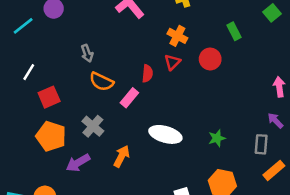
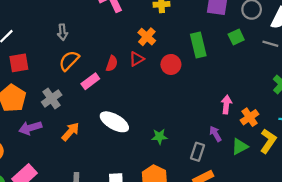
green rectangle: (234, 31) -> (198, 45), size x1.5
orange semicircle: (101, 82) -> (69, 61), turned 95

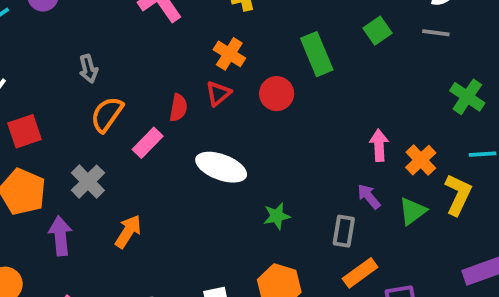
white ellipse: (114, 122) -> (221, 167), moved
purple arrow: (30, 128) -> (60, 236), turned 110

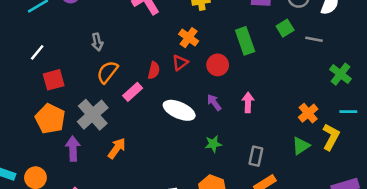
gray line: (436, 33) -> (314, 39), moved
pink arrow: (379, 145) -> (248, 102), moved
gray cross: (88, 182) -> (93, 115), size x1.4
purple arrow: (369, 196) -> (214, 103), moved

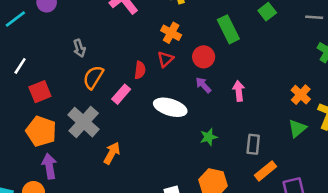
gray line: (314, 39) -> (314, 17), moved
purple arrow: (214, 103) -> (203, 85), moved
purple arrow: (73, 149) -> (49, 166), moved

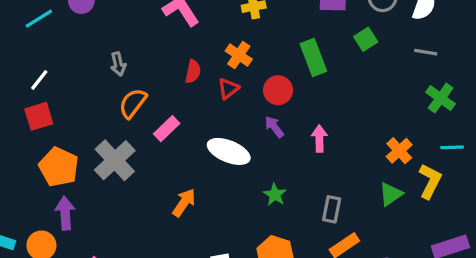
red semicircle: (140, 70) -> (193, 71), moved
red square: (40, 92) -> (39, 116), moved
green star: (209, 137) -> (275, 195), turned -30
orange arrow: (112, 153) -> (184, 203), moved

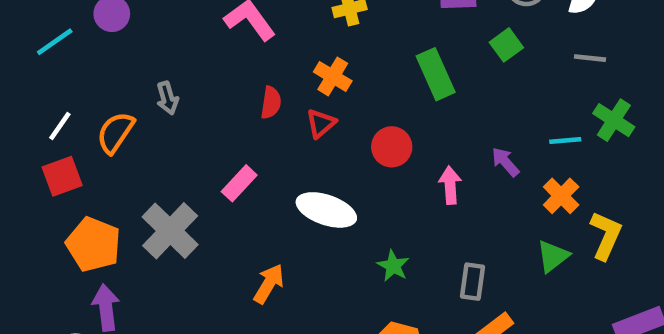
red circle: (278, 90) -> (392, 147), moved
orange semicircle: (133, 103) -> (116, 133), moved
purple arrow: (274, 127) -> (505, 162), moved
cyan line: (452, 147) -> (565, 140), moved

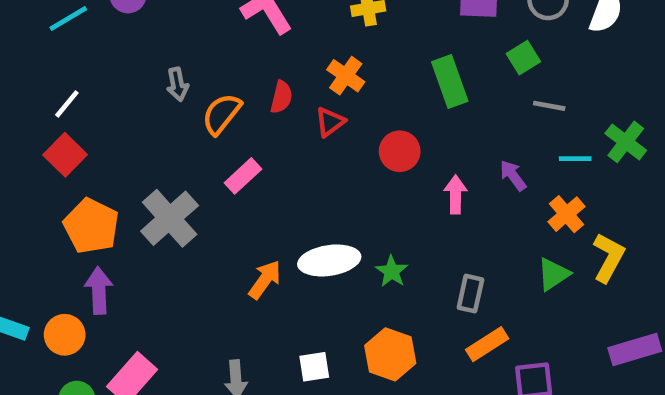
gray line: (590, 58) -> (549, 106), moved
orange semicircle: (116, 133) -> (222, 114), moved
red square: (62, 176) -> (65, 155), turned -30
white ellipse: (326, 210) -> (329, 260), moved, turned -32

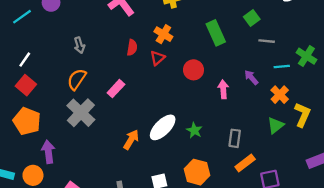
orange semicircle: (222, 114) -> (77, 79), moved
orange pentagon: (91, 226) -> (27, 121), moved
white ellipse: (329, 260) -> (163, 127), turned -32

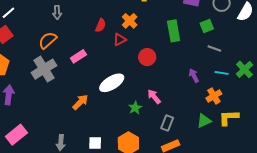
pink arrow: (223, 89) -> (154, 97), moved, turned -49
yellow L-shape: (302, 115) -> (229, 118), turned -130
white ellipse: (163, 127) -> (112, 83), moved

